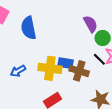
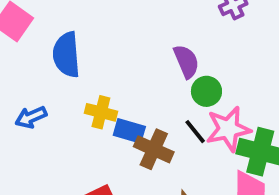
yellow cross: (50, 68) -> (101, 112), moved, size x0.7
blue arrow: (18, 71) -> (31, 117), moved

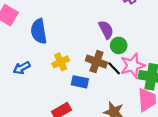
yellow cross: (101, 112) -> (61, 62), turned -35
blue rectangle: (129, 131) -> (80, 82), moved
brown cross: (154, 149) -> (96, 62), moved

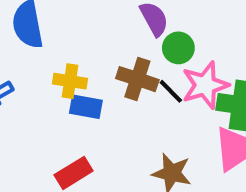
yellow cross: (61, 62) -> (70, 81), turned 35
blue rectangle: (80, 82) -> (86, 107), moved

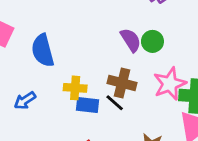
green circle: (178, 48) -> (152, 41), moved
black line: (171, 91) -> (115, 103), moved

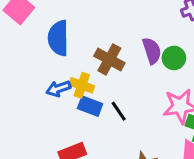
brown cross: (122, 83) -> (109, 59), moved
blue arrow: (25, 100) -> (58, 89), moved

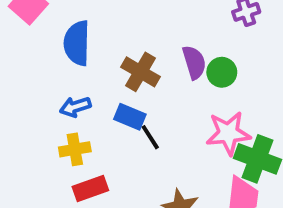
yellow cross: (82, 85) -> (75, 149), moved, turned -30
blue rectangle: (90, 106) -> (130, 117), moved

